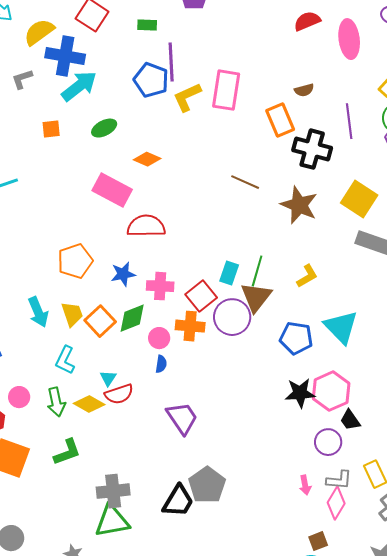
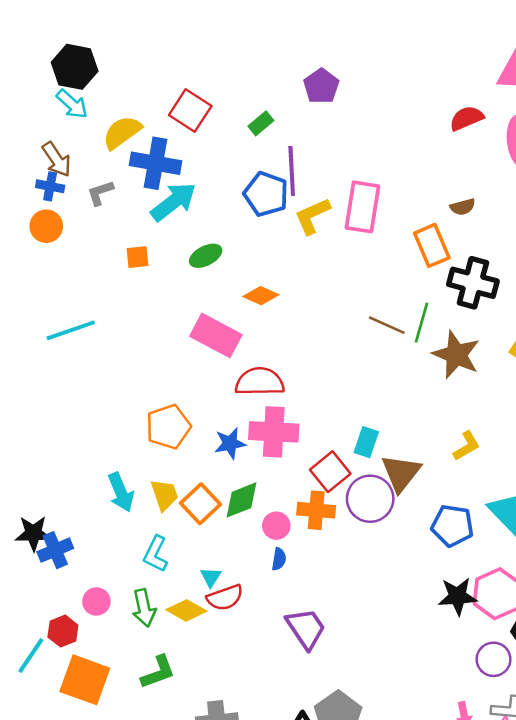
green rectangle: (147, 25) -> (261, 123), turned -42
green line: (257, 271) -> (422, 323), moved
pink cross: (160, 286) -> (274, 432), moved, size x1.4

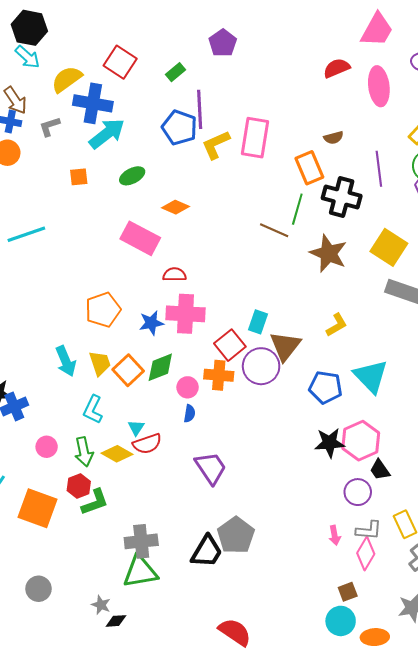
green line: (422, 323) -> (297, 209), moved
red semicircle: (260, 382) -> (174, 275), size x0.6
red hexagon: (63, 631) -> (79, 486), moved

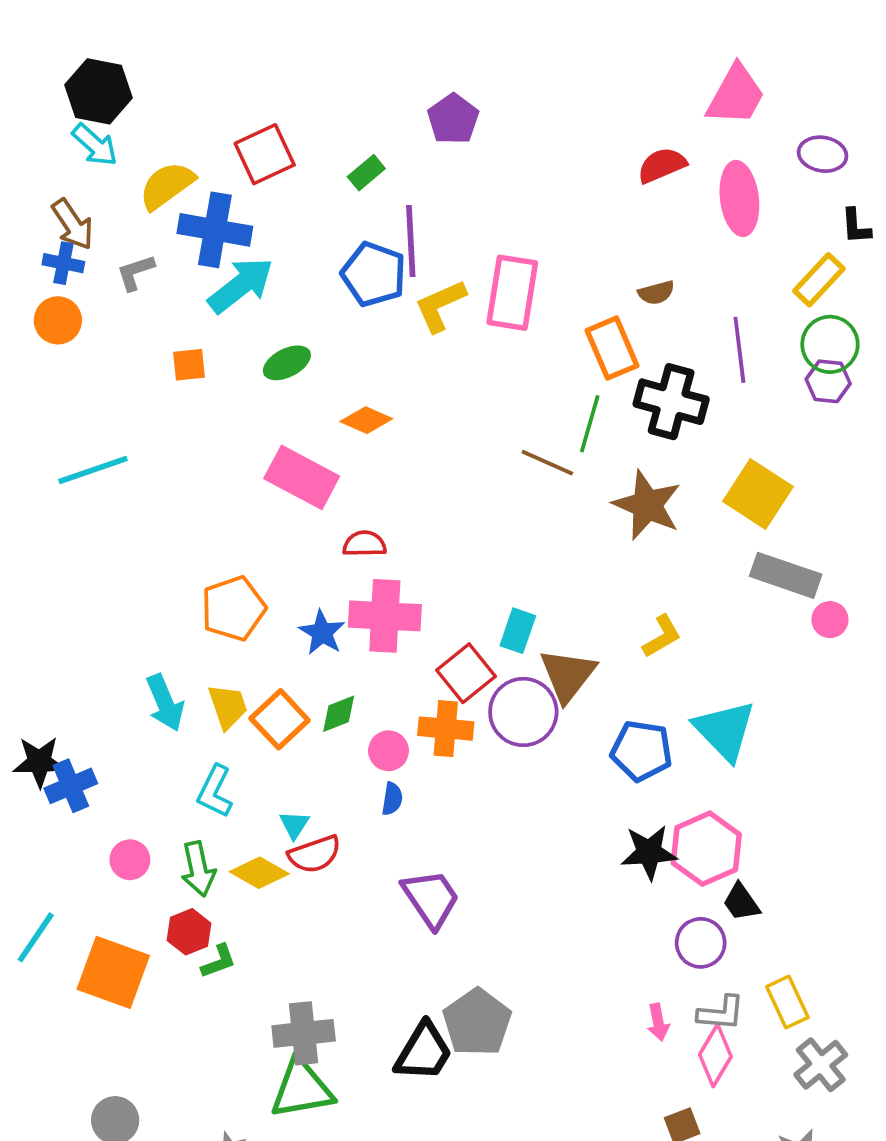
red square: (120, 62) -> (265, 154), turned 32
blue star: (151, 323) -> (322, 633), turned -30
green diamond: (160, 367) -> (339, 714), size x0.7
green L-shape: (95, 502) -> (219, 961), size x0.7

